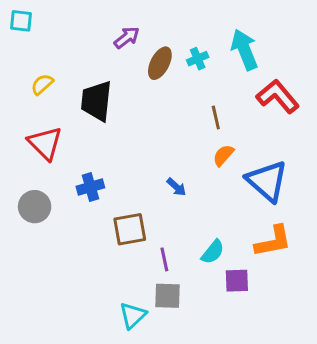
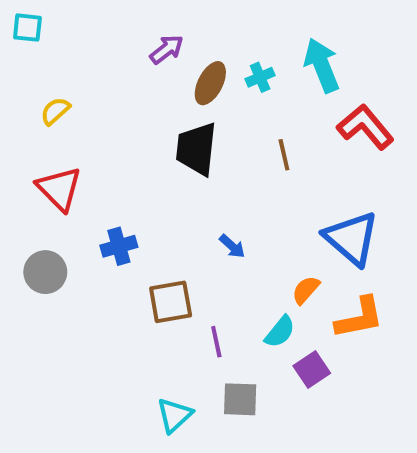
black trapezoid: (96, 101) -> (196, 149), moved
orange semicircle: (223, 155) -> (306, 290), moved
purple square: (237, 281) -> (312, 369), turned -32
gray square: (167, 296) -> (240, 399), moved

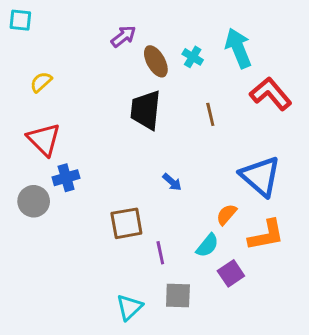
cyan cross: (260, 77) -> (193, 57), turned -36
brown ellipse: (210, 83) -> (156, 61), turned -56
blue cross: (119, 246) -> (66, 178), moved

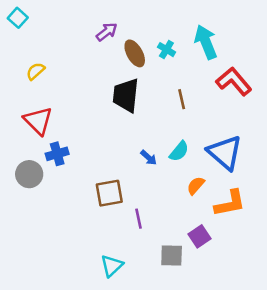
cyan square: (20, 20) -> (18, 18), turned 36
cyan semicircle: (207, 245) -> (179, 151), moved
gray square: (178, 295) -> (172, 255), moved

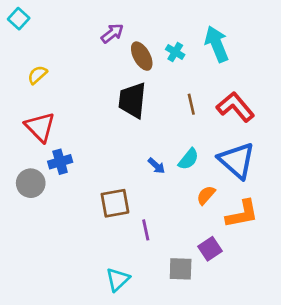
red L-shape: (234, 81) -> (235, 107), moved

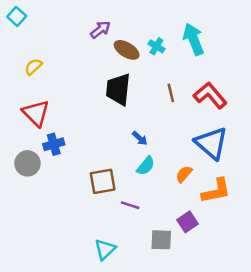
brown ellipse: (142, 56) -> (127, 50), turned -30
cyan semicircle: (189, 159) -> (146, 166), moved
blue arrow: (156, 166) -> (140, 138), moved
purple line: (146, 230) -> (130, 205), turned -60

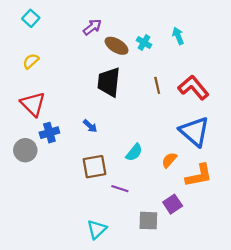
cyan square: (17, 16) -> (31, 18), moved
cyan arrow: (193, 39) -> (178, 36), size x0.6
blue arrow: (140, 138) -> (90, 126), moved

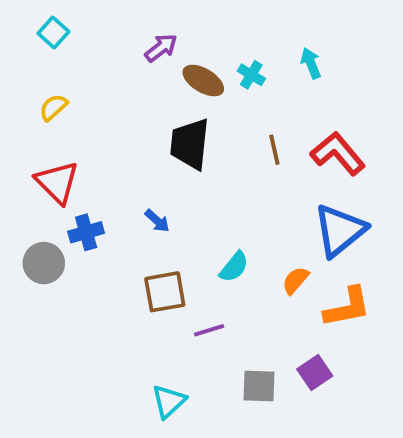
blue triangle: (195, 132) -> (340, 230), turned 40
purple line: (120, 189) -> (209, 330), turned -35
purple square: (173, 204) -> (315, 373), moved

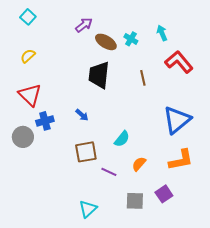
red L-shape: (338, 154) -> (179, 62), moved
orange semicircle: (295, 280) -> (139, 164), moved
purple line: (209, 330) -> (109, 172), turned 42

